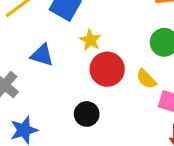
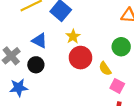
black circle: (87, 114) -> (36, 65), moved

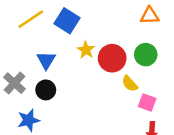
blue triangle: (39, 41) -> (46, 60), turned 42
red circle: (80, 58) -> (112, 58), moved

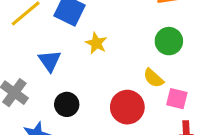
red circle: (112, 58) -> (127, 107), moved
black circle: (46, 90) -> (67, 104), moved

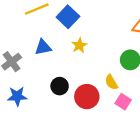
blue triangle: (50, 61) -> (43, 47), turned 36
black circle: (67, 104) -> (60, 86), moved

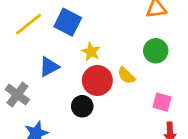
yellow semicircle: (111, 82) -> (126, 76), moved
red circle: (87, 97) -> (97, 80), moved

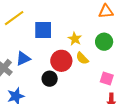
blue square: (68, 22) -> (43, 30), moved, turned -30
yellow star: (91, 52) -> (75, 39), moved
blue triangle: (49, 67) -> (23, 59), moved

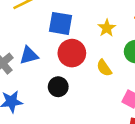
yellow star: (75, 39) -> (107, 28), moved
red circle: (61, 61) -> (72, 53), moved

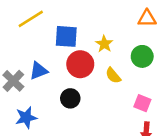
yellow star: (107, 28) -> (104, 44), moved

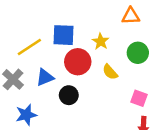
orange triangle: (147, 18) -> (131, 16), moved
yellow line: (31, 19) -> (29, 47), moved
blue triangle: (39, 71) -> (45, 77), moved

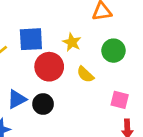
blue triangle: (45, 77) -> (17, 99), moved

